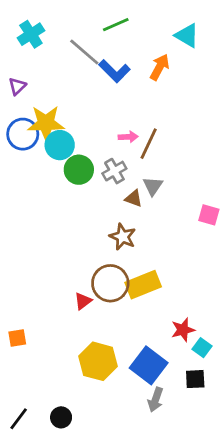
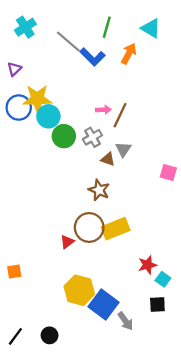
green line: (116, 25) -> (107, 27), moved, turned -50
blue square: (149, 365) -> (103, 305), moved
gray arrow: (155, 400) -> (125, 321), turned -54

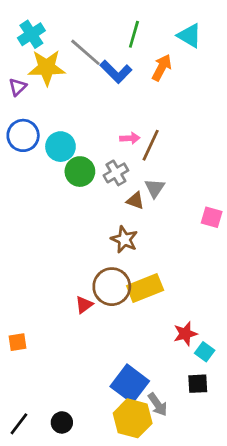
yellow star: (37, 99) -> (47, 68), moved
yellow hexagon: (79, 290) -> (133, 418), moved

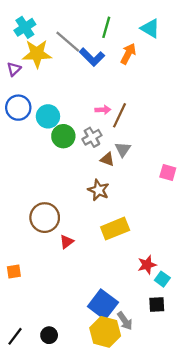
brown circle: (112, 287) -> (45, 218), moved

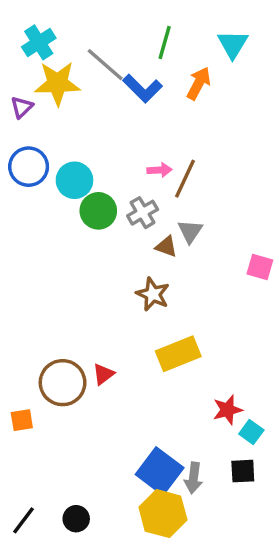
cyan triangle: (150, 28) -> (233, 44), turned 30
brown circle: (45, 218) -> (63, 383), moved
gray arrow: (125, 321) -> (194, 478), moved, turned 42

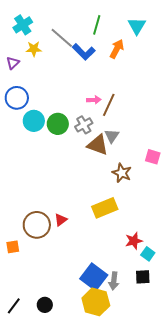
yellow star: (57, 83) -> (34, 49), size x0.6
cyan circle: (74, 180) -> (34, 121), moved
brown triangle: (166, 247) -> (98, 145), size x1.6
brown star: (153, 294) -> (122, 173), moved

